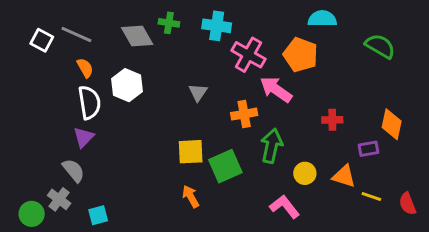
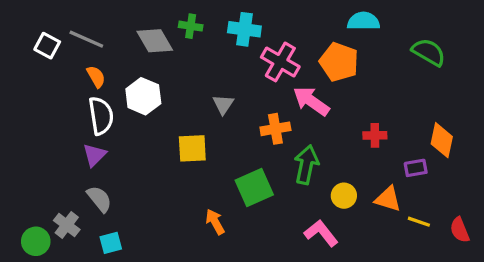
yellow square: (191, 152) -> (192, 148), moved
gray semicircle: (74, 170) -> (99, 199), moved

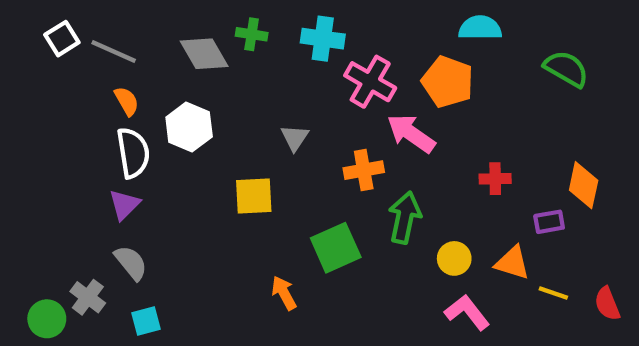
white square: (47, 46) -> (62, 39), moved, turned 30
pink L-shape: (321, 233) -> (467, 312), moved

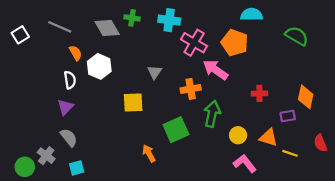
white square: (62, 39) -> (20, 35), moved
orange semicircle: (127, 101) -> (76, 53), moved
white semicircle: (133, 153) -> (70, 80), size x0.7
red semicircle: (607, 304) -> (320, 143), moved

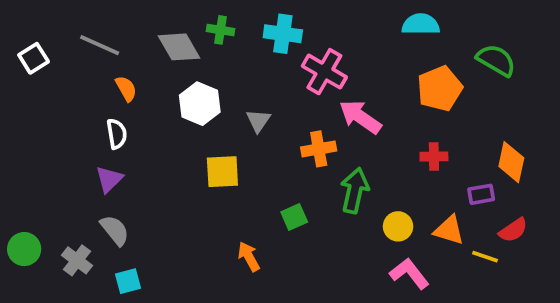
orange pentagon: (235, 43) -> (440, 89), moved, turned 30
white hexagon: (99, 66) -> (200, 104), moved
green square: (176, 130) -> (294, 217), size x0.6
red semicircle: (320, 143) -> (513, 230), moved, turned -102
green circle: (25, 167) -> (24, 249), moved

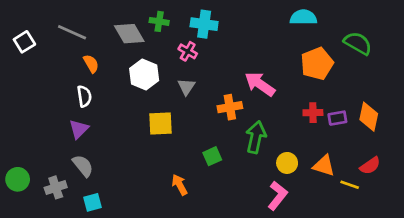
pink cross: (324, 72) -> (188, 51), moved, size x0.6
purple rectangle: (481, 194) -> (337, 118), moved
gray cross: (77, 260) -> (56, 187), turned 35
pink L-shape: (409, 274) -> (278, 196), moved, turned 76

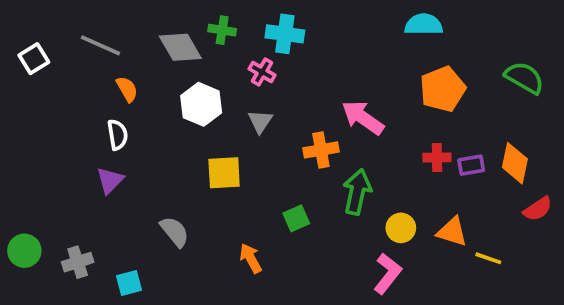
green semicircle: (358, 43) -> (524, 78), moved
gray semicircle: (83, 166) -> (175, 232), moved
red semicircle: (370, 166) -> (538, 209), moved

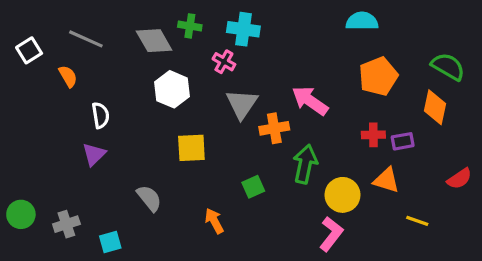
orange semicircle: (127, 89) -> (68, 76), moved
gray triangle: (260, 121) -> (242, 104), moved, size x1.5
orange diamond: (515, 163) -> (435, 107), moved
yellow circle: (401, 228) -> (343, 195), size x1.4
orange triangle: (452, 232) -> (386, 180), moved

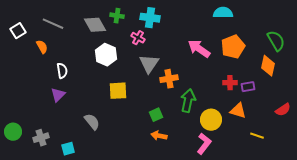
green semicircle: (448, 67) -> (276, 41), turned 30
pink arrow: (310, 101) -> (199, 49), moved
orange arrow: (214, 221) -> (159, 136), moved, turned -49

